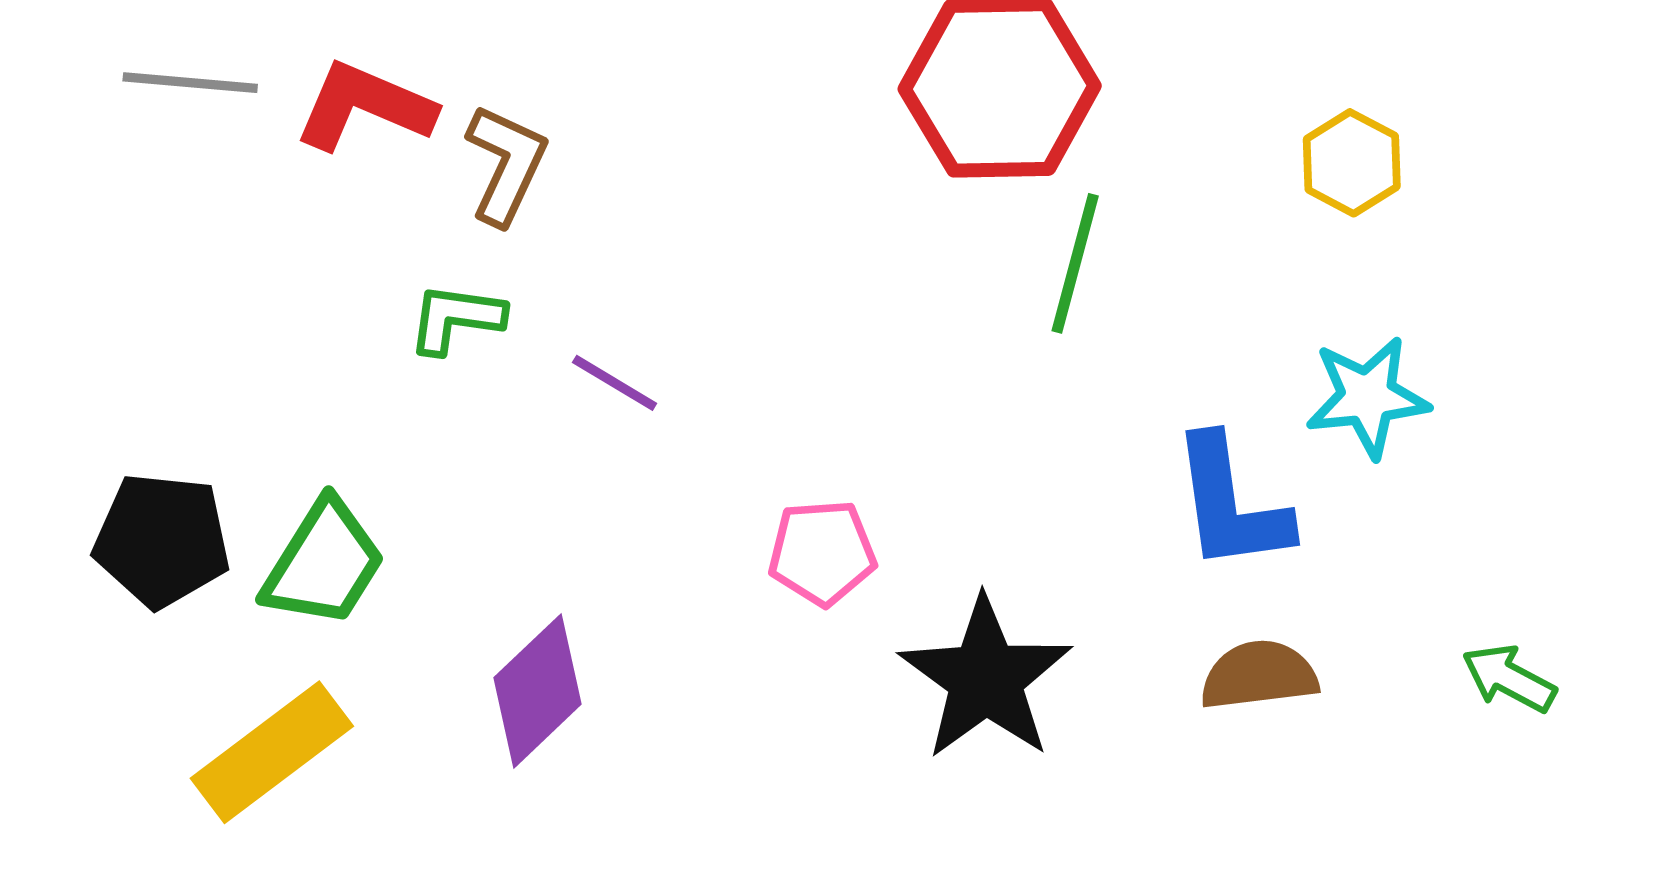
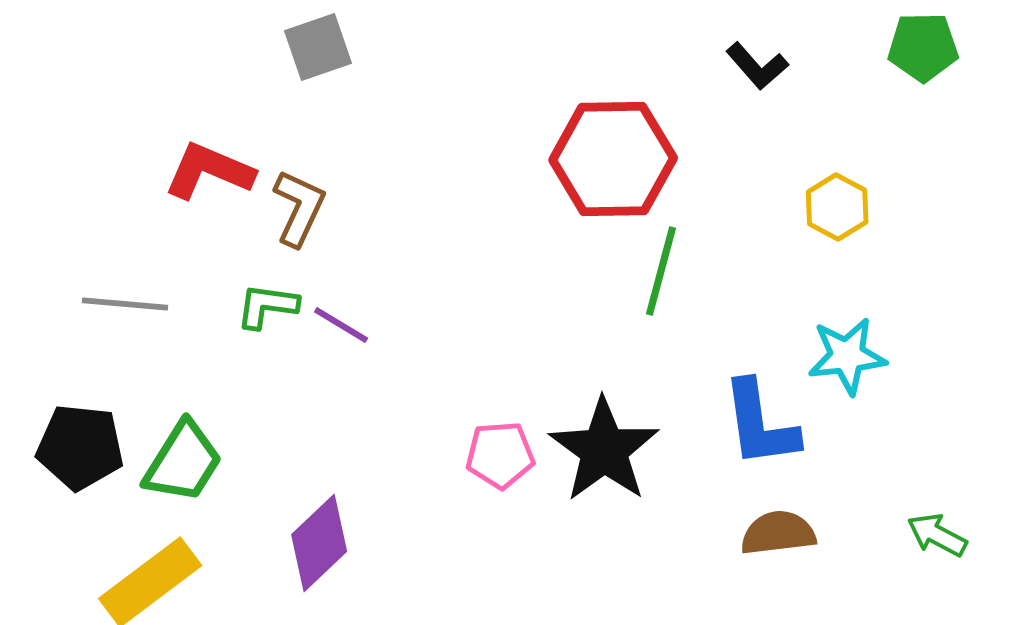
gray line: (190, 83) -> (125, 304), moved
purple line: (615, 383) -> (341, 325), moved
black star: (986, 678) -> (604, 450), moved

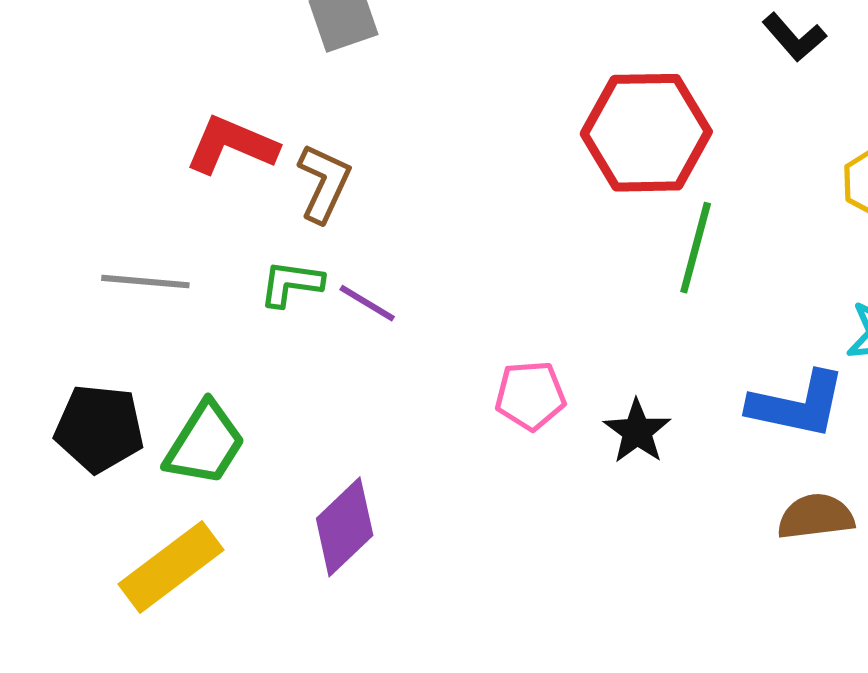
blue L-shape: (760, 424) -> (797, 405), turned -70
black star: (604, 450) -> (637, 431), size x0.6
pink pentagon: (500, 455) -> (530, 395), moved

